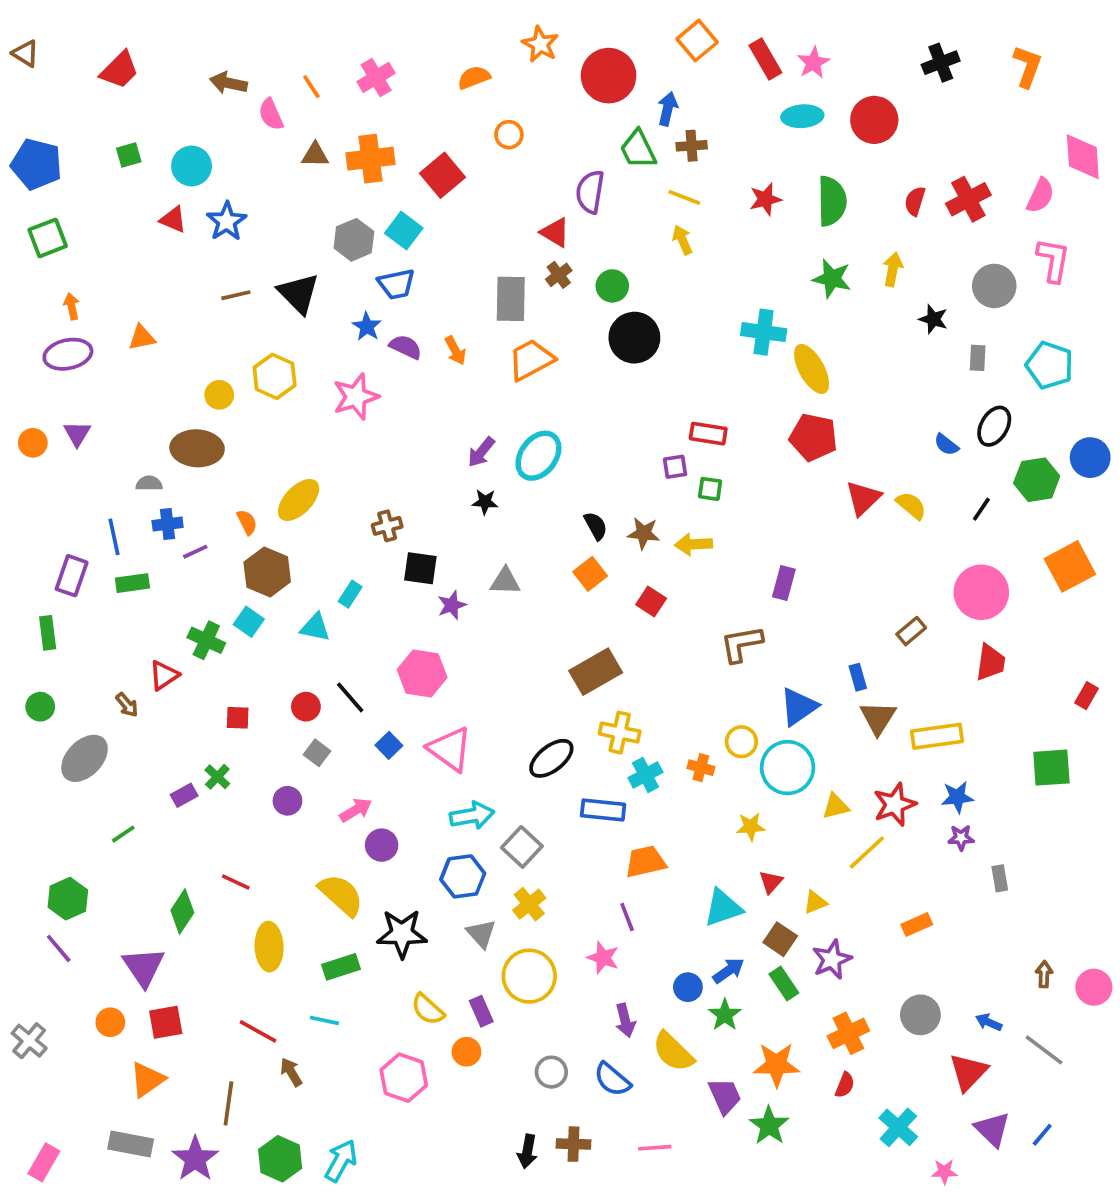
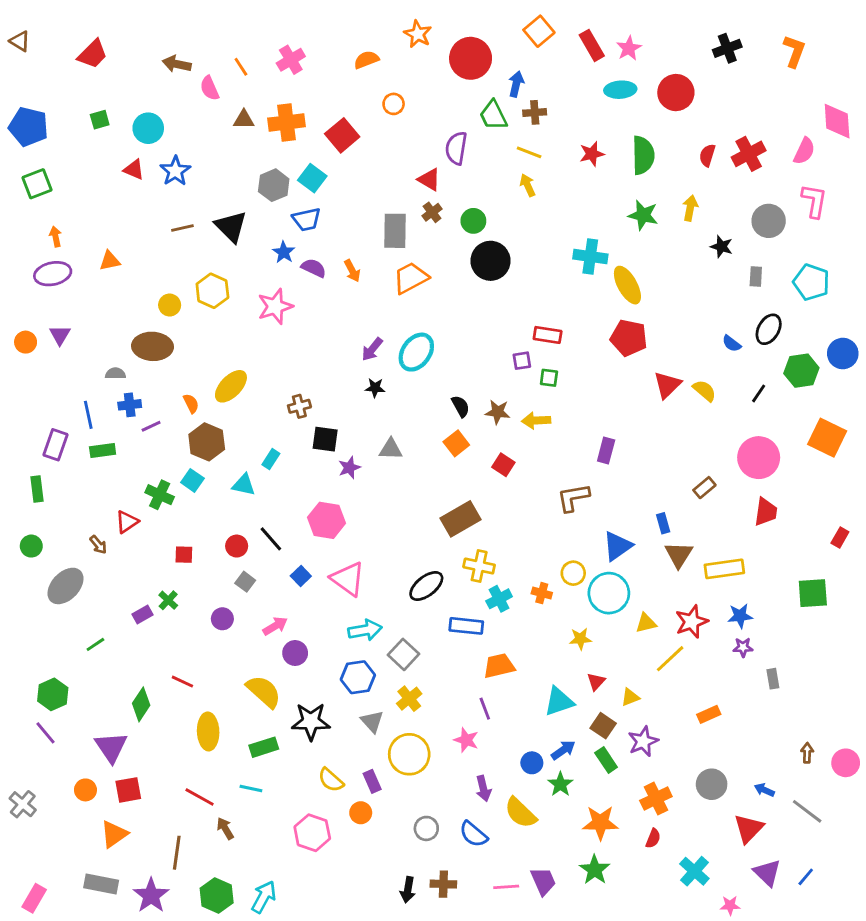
orange square: (1070, 566) -> (827, 438), turned -36
purple trapezoid: (725, 1096) -> (543, 881), moved

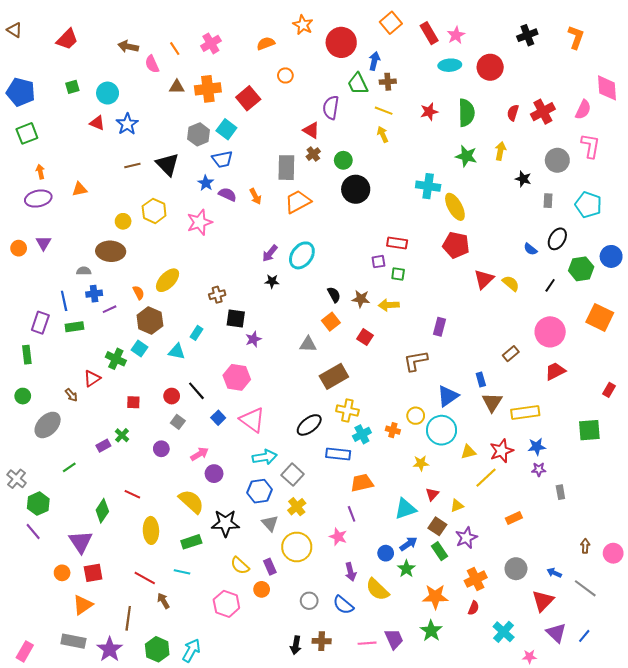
gray triangle: (391, 449) -> (308, 344), moved
red trapezoid: (766, 512) -> (555, 371), turned -125
gray cross: (23, 804) -> (17, 479), moved

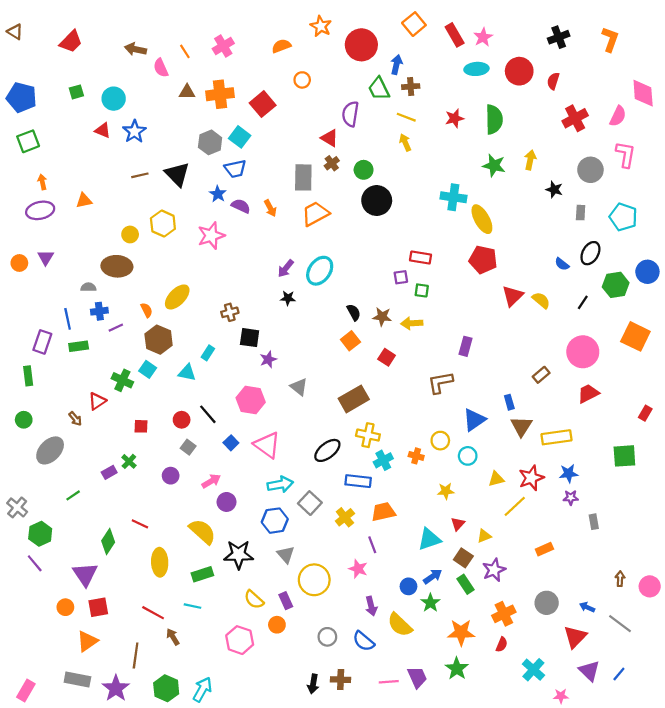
red semicircle: (513, 113) -> (553, 81), moved
gray triangle: (308, 344) -> (299, 387), moved, turned 36
cyan circle: (442, 430) -> (468, 456), size x0.6
yellow cross: (297, 507) -> (345, 517), moved

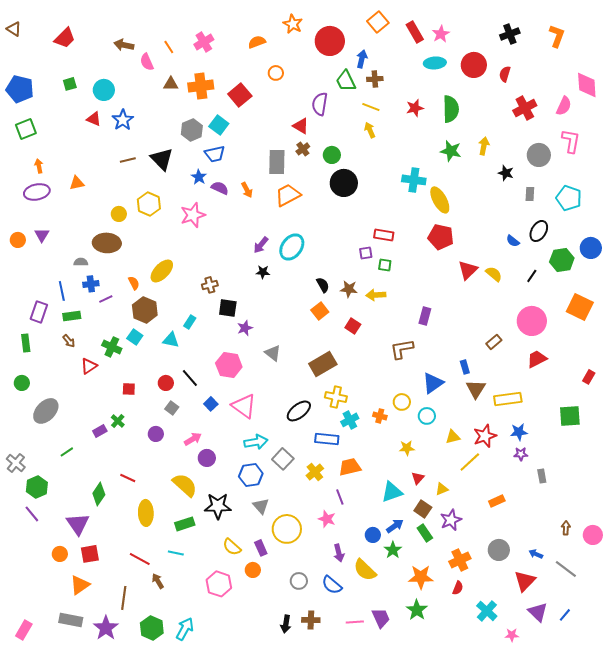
brown arrow: (75, 419) -> (69, 341), moved

